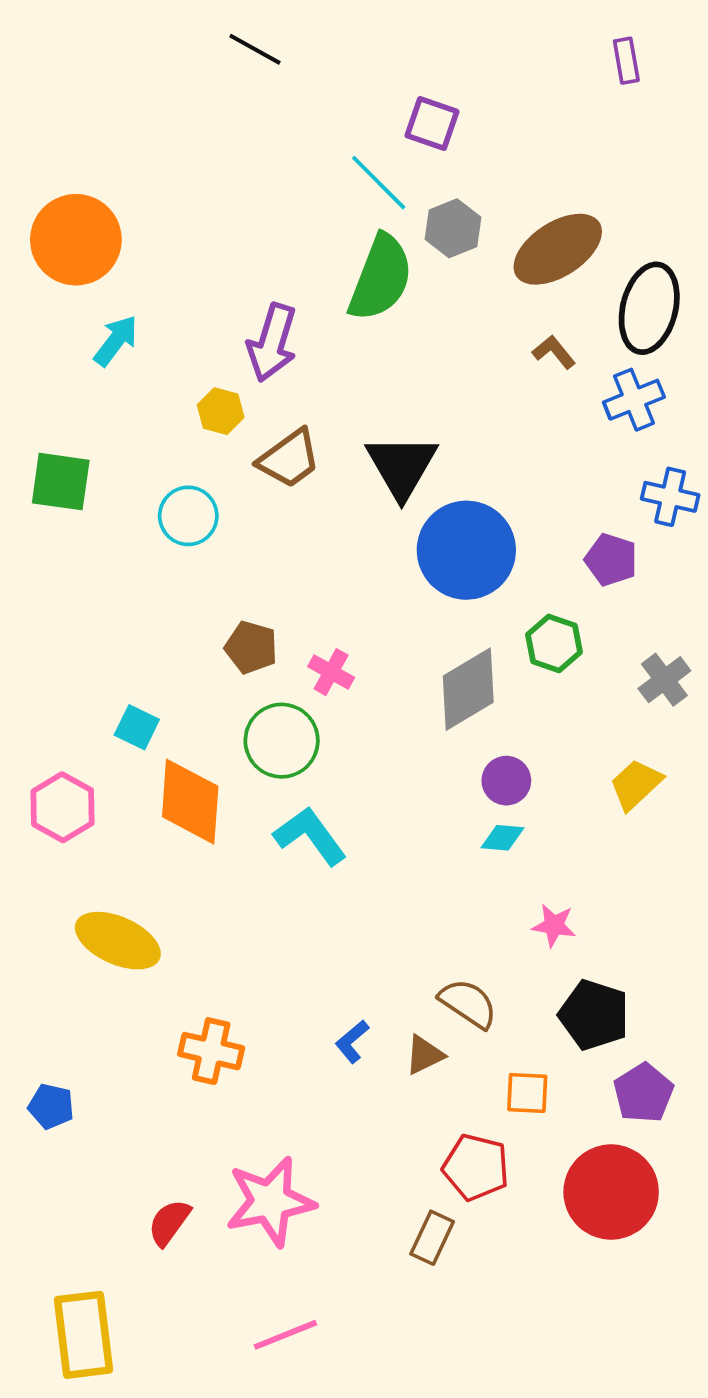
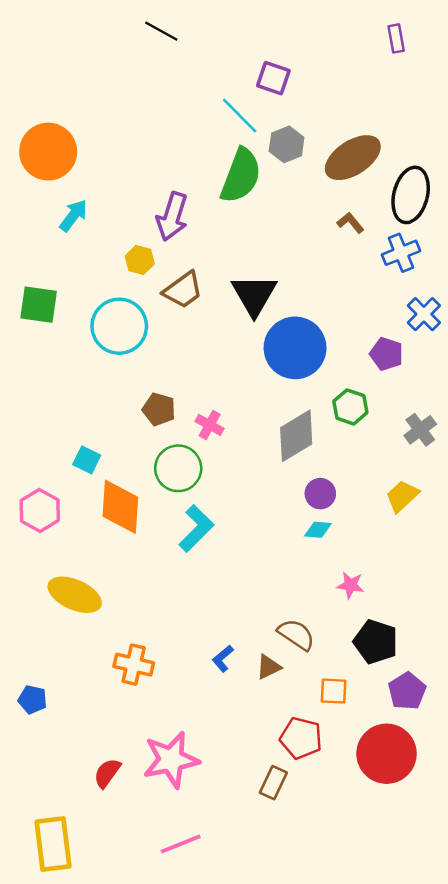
blue cross: (670, 497) -> (424, 314), turned 32
cyan circle: (188, 516) -> (119, 326), size x1.5
cyan L-shape: (310, 836) -> (196, 529), turned 81

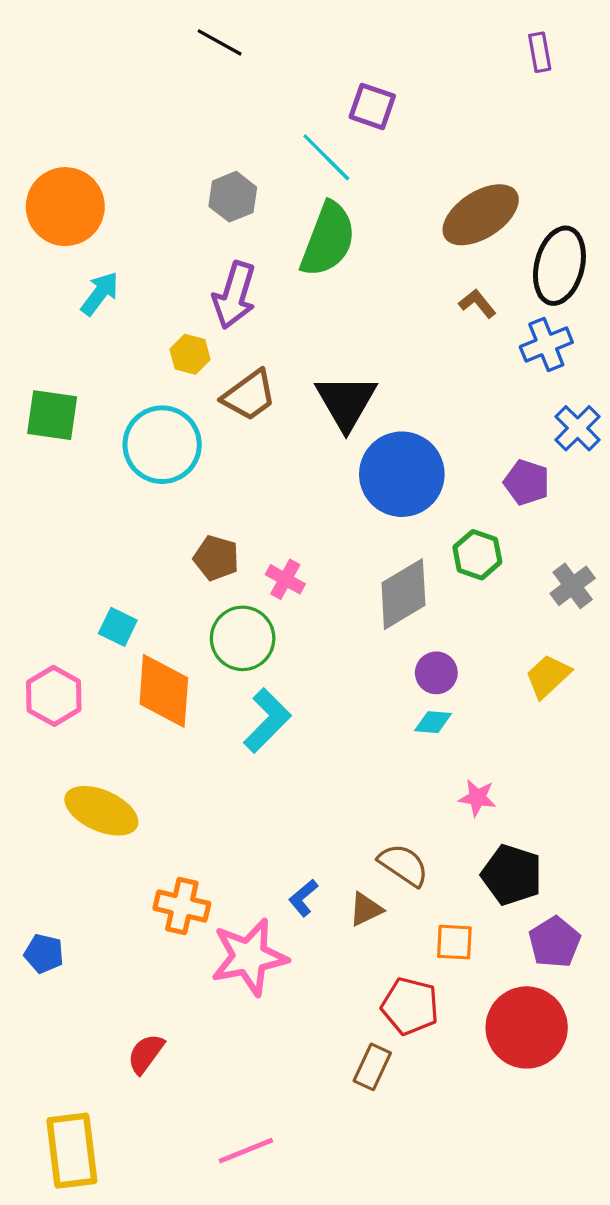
gray hexagon: (287, 144) -> (233, 197), moved
pink star: (171, 760) -> (249, 957), moved

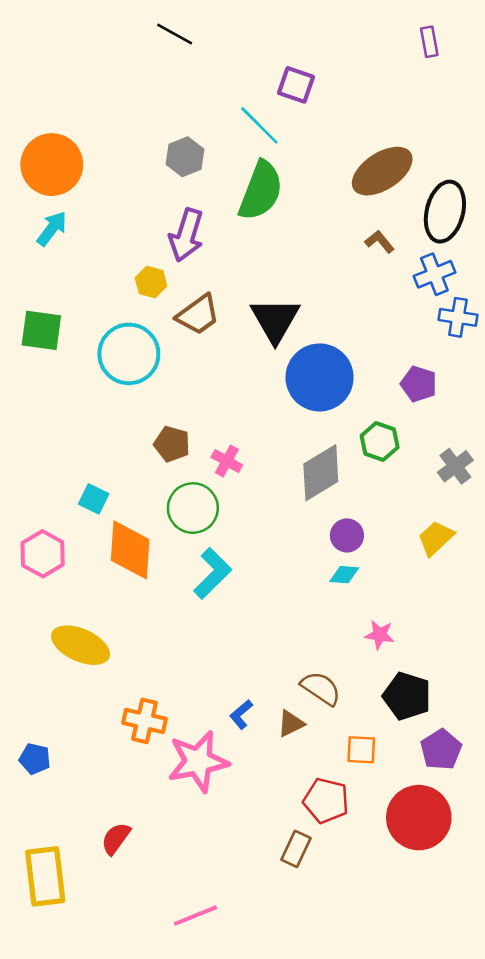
cyan arrow: (100, 294) -> (52, 229), moved
blue cross: (578, 428) -> (458, 317), moved, turned -36
yellow rectangle: (72, 1151) -> (45, 876), moved

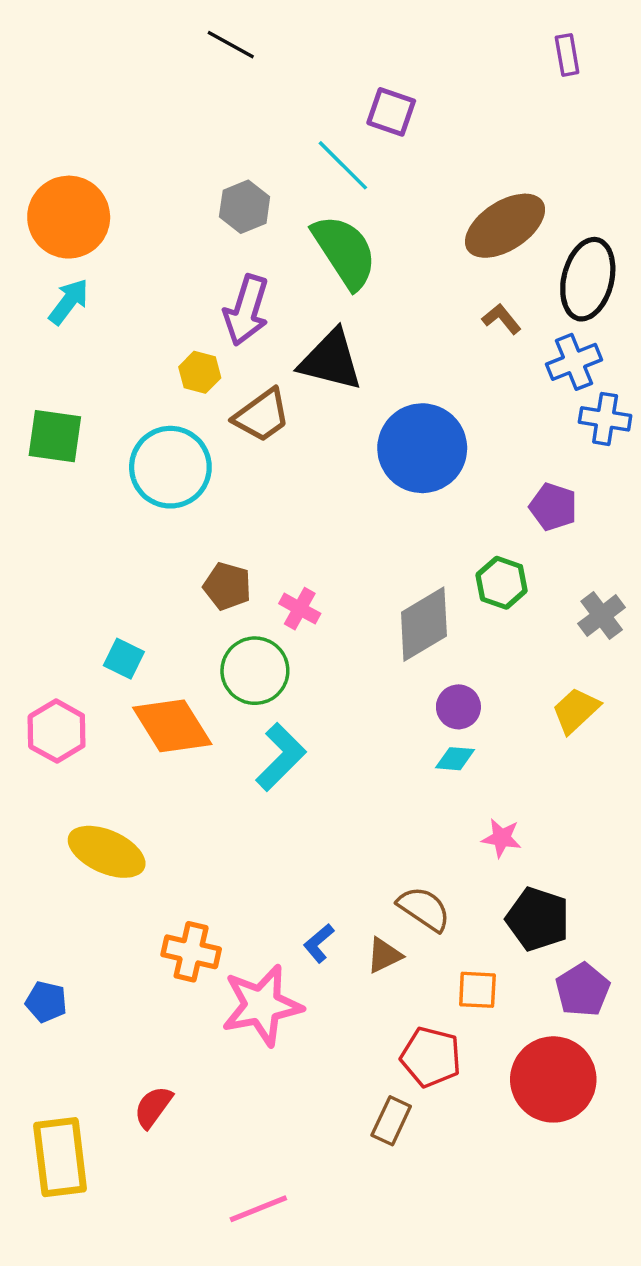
green semicircle: (261, 191) -> (345, 252), turned -54
black triangle: (275, 320) -> (331, 360), moved, turned -46
blue circle: (320, 377) -> (422, 448), moved
orange diamond: (130, 550) -> (172, 726), turned -36

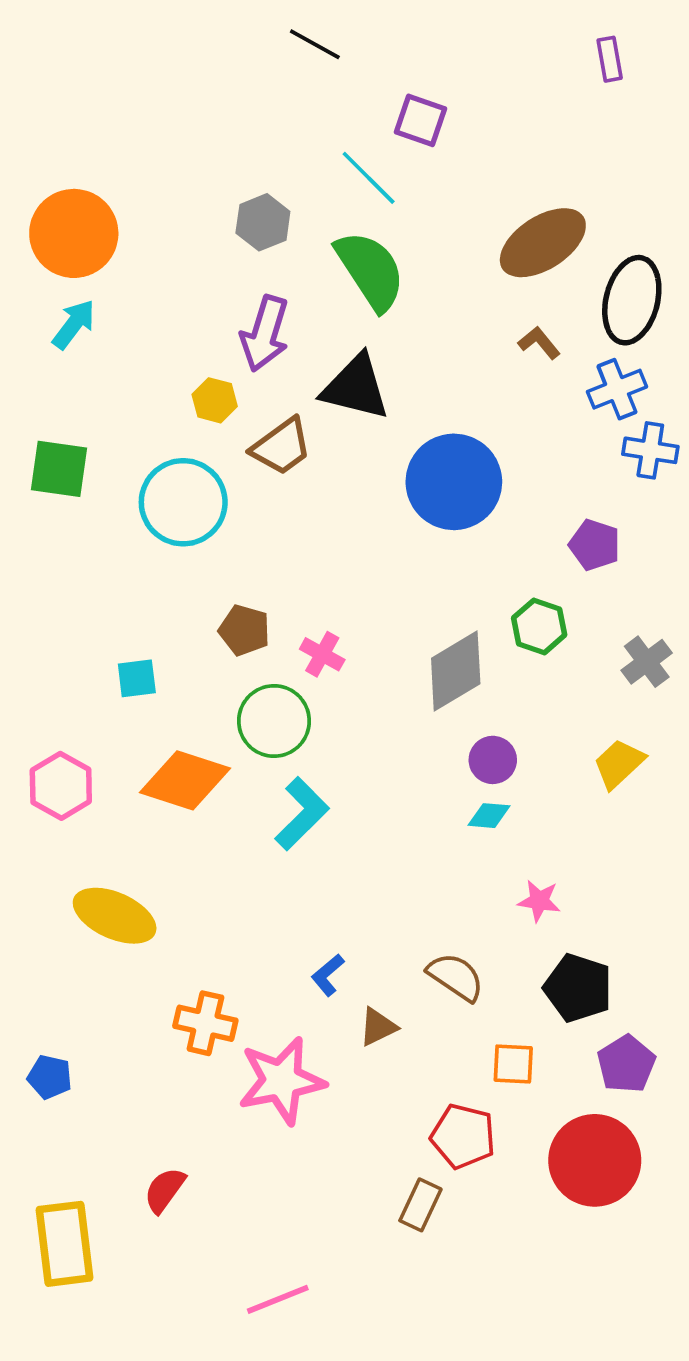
black line: (231, 45) -> (315, 44), moved
cyan square: (124, 659) -> (137, 678), moved, turned -33
orange diamond: (172, 726) -> (185, 780), turned -40
blue L-shape: (319, 943) -> (328, 975), moved
brown triangle: (384, 955) -> (378, 1027), moved

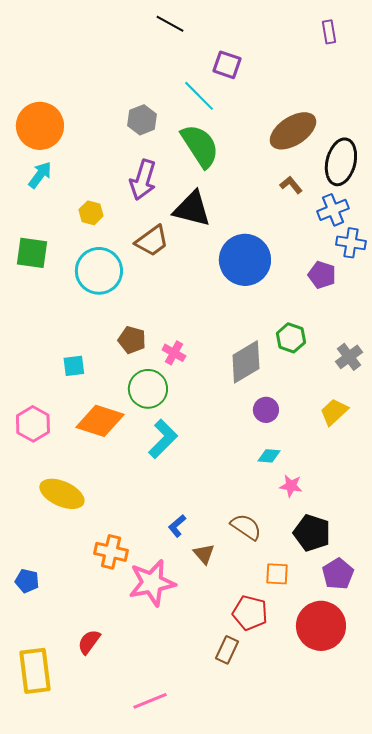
yellow hexagon: (215, 400) -> (91, 213), moved
purple pentagon: (595, 545) -> (322, 275), moved
cyan diamond: (489, 816) -> (269, 456), moved
brown triangle: (378, 1027) -> (204, 554), turned -45

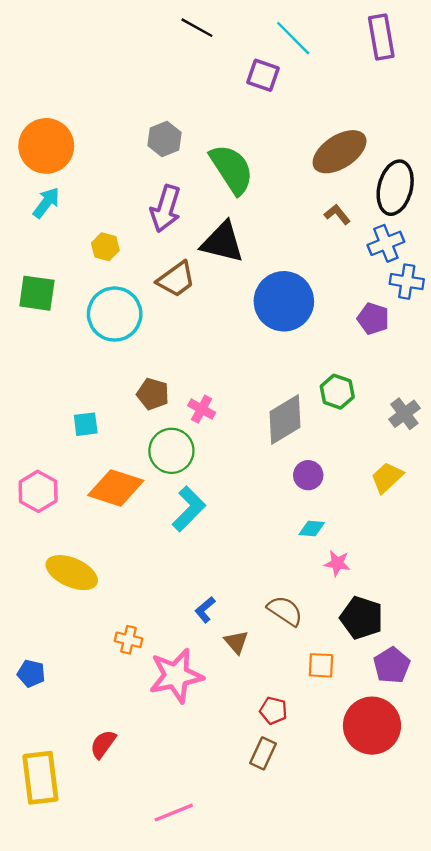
purple rectangle: (329, 32) -> (381, 37), size x1.6
cyan line: (199, 96) -> (293, 38), moved
orange cross: (111, 552) -> (129, 640), size x0.7
red pentagon: (250, 613) -> (273, 711), moved, size x0.7

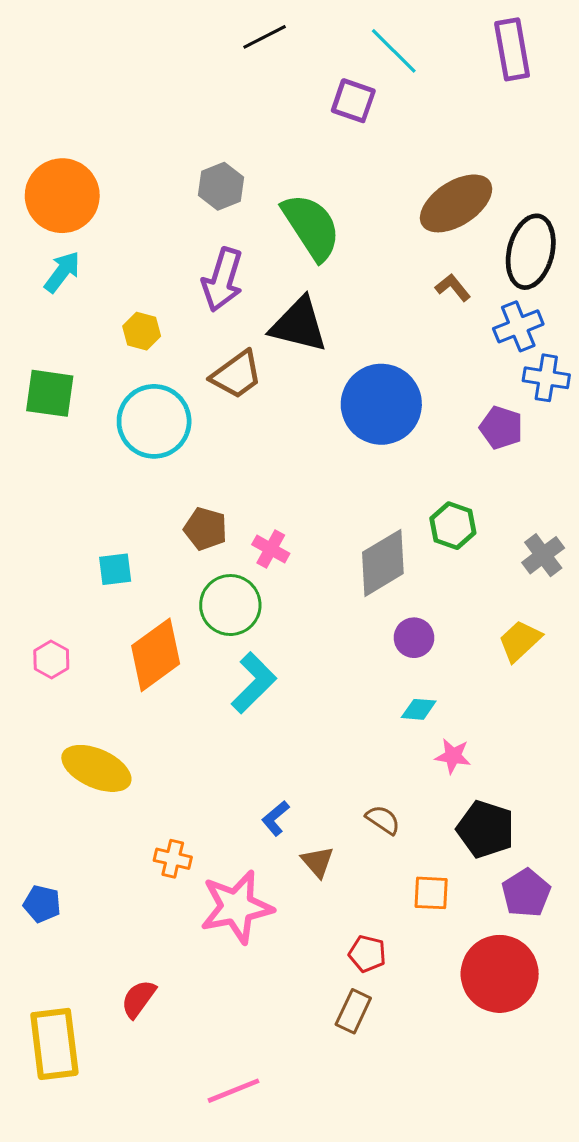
black line: (197, 28) -> (265, 37), turned -56
orange diamond: (116, 488) -> (156, 655), turned -54
pink hexagon: (38, 491) -> (51, 659), size x0.7
brown semicircle: (285, 611) -> (383, 820), size x0.7

